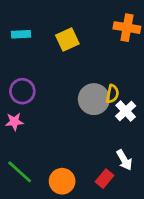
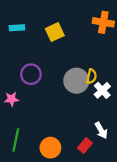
purple circle: (22, 91) -> (31, 74), moved
green line: (20, 172) -> (16, 140), turned 60

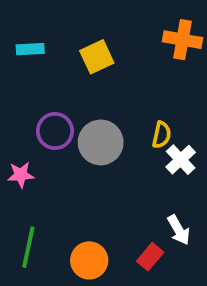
gray circle: (76, 81) -> (101, 142), moved

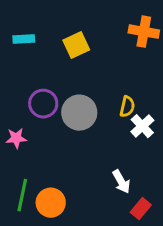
white arrow: (179, 230) -> (121, 182), moved
red rectangle: (150, 257) -> (141, 209), moved
orange circle: (89, 260) -> (51, 203), moved

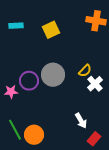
purple circle: (43, 104) -> (29, 81), moved
yellow semicircle: (127, 107) -> (85, 71), turned 32
green line: (22, 195) -> (15, 130), turned -40

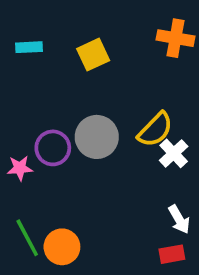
yellow semicircle: (85, 71) -> (155, 130), size x1.5
white arrow: (81, 121) -> (179, 219), moved
red rectangle: (94, 139) -> (172, 254), turned 40

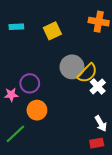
gray circle: (97, 137) -> (72, 67), moved
green line: (27, 238) -> (15, 134), turned 75
orange circle: (62, 247) -> (37, 110), moved

